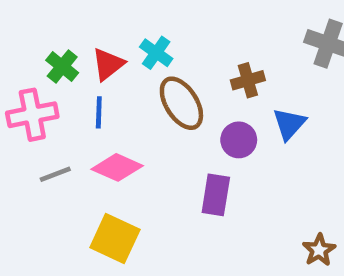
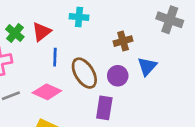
cyan cross: (156, 53) -> (79, 17), moved, turned -30
brown ellipse: (181, 103) -> (84, 73), moved
blue line: (99, 112) -> (55, 57), moved

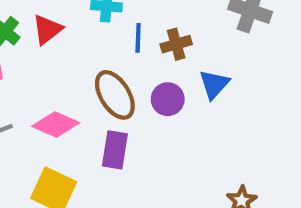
blue line: (55, 57) -> (138, 38), moved
purple rectangle: (104, 108) -> (115, 150), moved

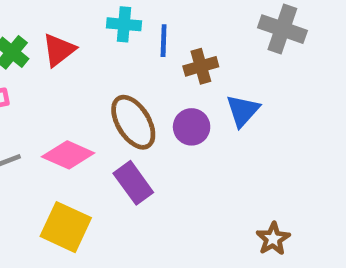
blue line: (138, 38) -> (164, 41), moved
purple rectangle: (115, 150) -> (133, 183), turned -45

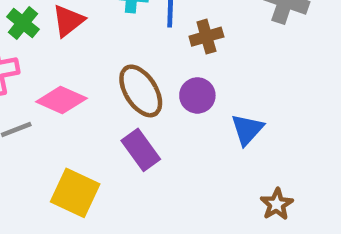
blue triangle: (243, 111) -> (247, 129), moved
pink diamond: (68, 155) -> (61, 100), moved

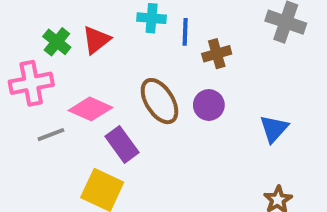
blue triangle: (247, 129) -> (274, 129), moved
purple rectangle: (141, 150) -> (122, 144), moved

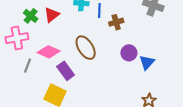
purple circle: (209, 105) -> (129, 53), moved
gray line: (51, 135) -> (27, 66), turned -48

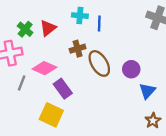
brown cross: (116, 22) -> (78, 49), moved
brown ellipse: (86, 48) -> (99, 63), moved
blue triangle: (147, 62) -> (147, 91), moved

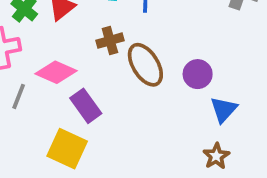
brown star: (153, 121) -> (216, 156), moved

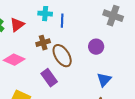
purple circle: (198, 74) -> (96, 47), moved
purple rectangle: (86, 106) -> (49, 78), moved

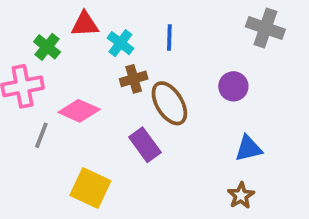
cyan cross: (45, 14) -> (120, 43), moved, turned 32
red triangle: (17, 25) -> (85, 24), moved, turned 35
blue triangle: (104, 80) -> (248, 148), turned 35

